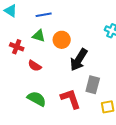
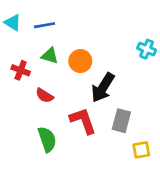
blue line: (44, 15) -> (44, 25), moved
green semicircle: (37, 99) -> (47, 139), turned 42
red L-shape: (71, 99) -> (83, 121), moved

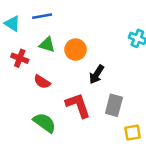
cyan triangle: (13, 23) -> (12, 24), moved
black arrow: (103, 88) -> (97, 74), size x0.7
green semicircle: (47, 139) -> (45, 123), turned -35

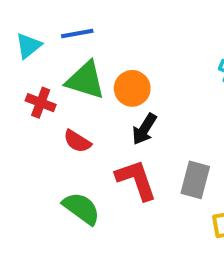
cyan triangle: (12, 24) -> (28, 46), turned 49
green triangle: (47, 45) -> (85, 80), size x1.5
black arrow: (97, 74) -> (144, 129), moved

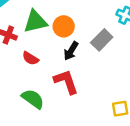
green triangle: (85, 80) -> (35, 21), turned -30
gray rectangle: (195, 180) -> (102, 40), moved, turned 30

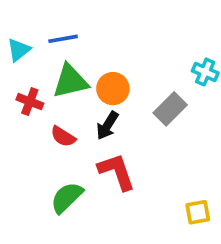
black arrow: (71, 51) -> (107, 126), moved
green semicircle: (33, 99) -> (67, 197), turned -80

